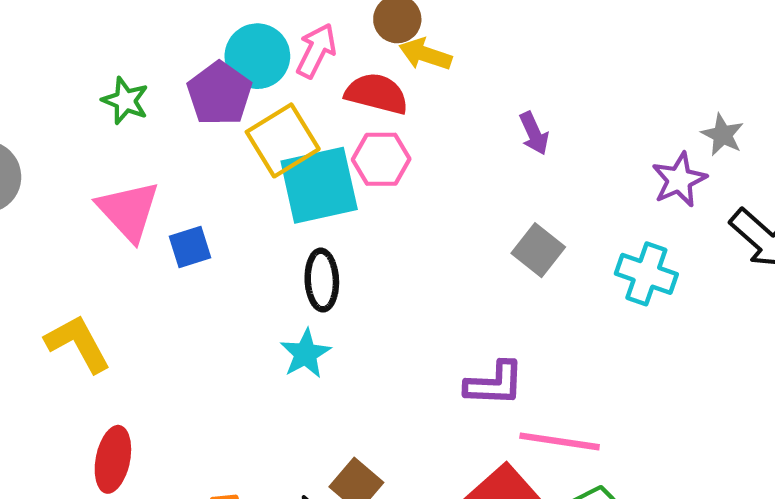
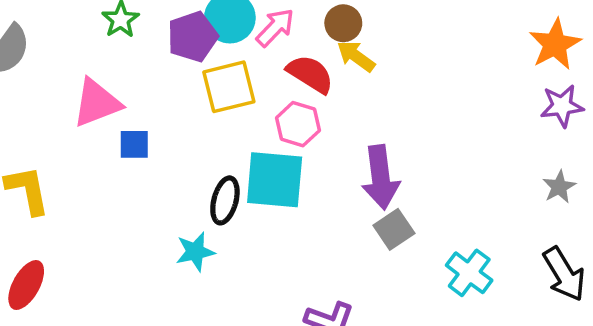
purple arrow: (534, 133) -> (380, 177), moved, size x1.8
purple star: (679, 180) -> (562, 106), moved
cyan square: (319, 185) -> (275, 180), moved
pink triangle: (128, 211) -> (97, 103), turned 34

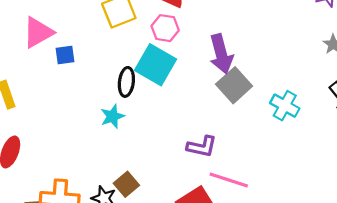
cyan square: (275, 180) -> (155, 65), turned 33
gray square: (394, 229) -> (234, 85), size x1.4

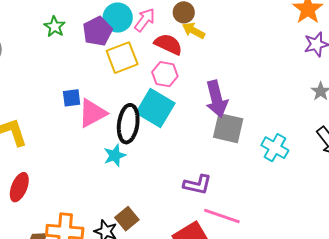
pink triangle: (38, 32) -> (92, 113), moved
black ellipse: (126, 82) -> (128, 124), size x1.4
gray square: (234, 85) -> (228, 128), turned -36

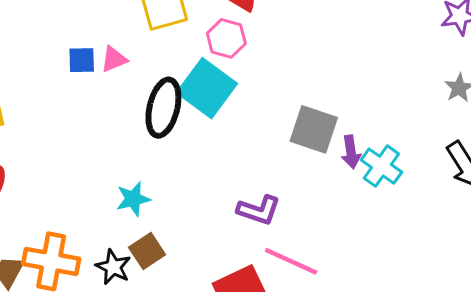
purple arrow: (217, 99) -> (351, 152), moved, size x0.6
pink triangle: (92, 113) -> (114, 59), moved, size x0.6
cyan star: (115, 155) -> (133, 199), moved

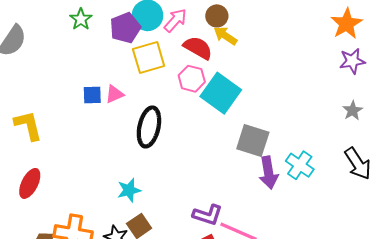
cyan square: (207, 88) -> (221, 93), moved
purple arrow: (351, 152) -> (269, 173), moved, size x1.4
purple L-shape: (259, 210) -> (208, 215), moved

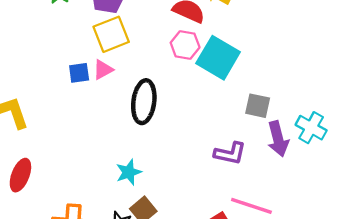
yellow square: (149, 58) -> (111, 34), moved
gray square: (253, 141) -> (258, 106), size x0.7
purple L-shape: (208, 215) -> (230, 153), moved

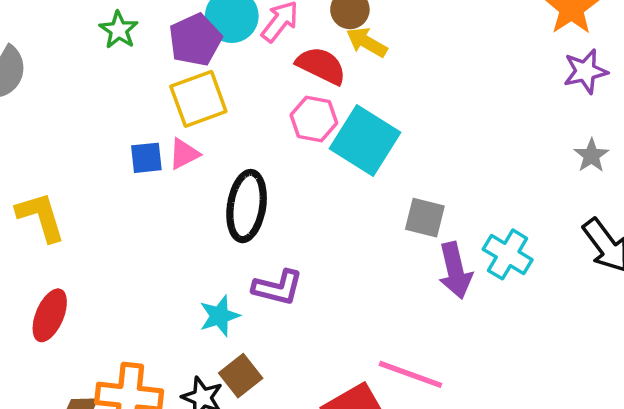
purple L-shape: (230, 153) -> (278, 288), moved

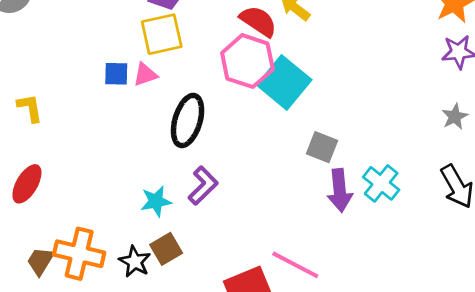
pink hexagon: (314, 119) -> (247, 61), size x1.5
yellow L-shape: (41, 217) -> (30, 108), size x0.7
purple L-shape: (278, 288) -> (203, 186), turned -66

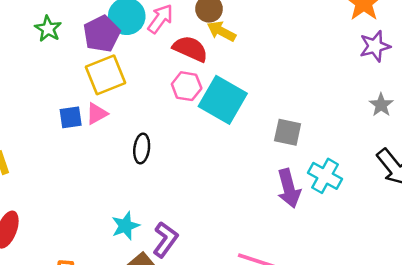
pink hexagon: (247, 61) -> (187, 86), size x0.6
black ellipse: (188, 120) -> (142, 149), size x0.6
gray square: (322, 147) -> (288, 132), moved
purple L-shape: (203, 186) -> (165, 240), moved

